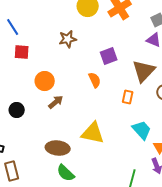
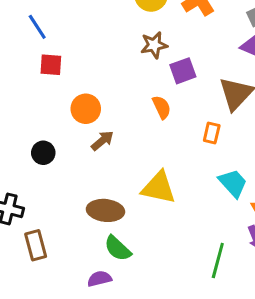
brown star: (68, 39) -> (154, 45), moved

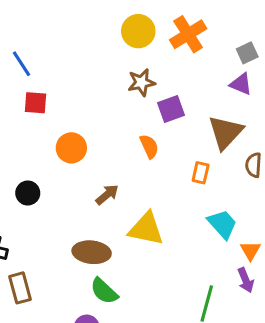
brown arrow: (102, 141) -> (107, 195), moved

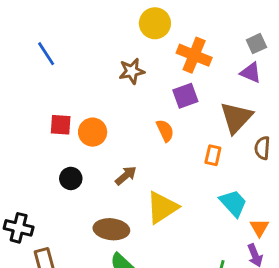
orange cross: (188, 34) -> (194, 55), moved, turned -36
brown star: (141, 83) -> (132, 71), moved
red square: (36, 103) -> (61, 125), moved
black circle: (28, 193) -> (71, 178), moved
yellow triangle: (146, 229) -> (162, 207), turned -45

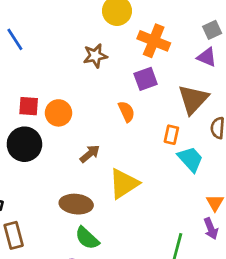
black circle: (71, 178) -> (24, 144), moved, size x1.6
cyan trapezoid: (233, 203) -> (190, 159), moved

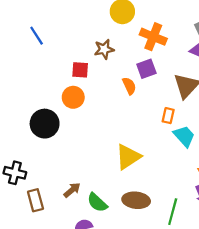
red square: (29, 106) -> (80, 70), moved
orange semicircle: (126, 112) -> (129, 86), moved
brown arrow: (90, 154) -> (72, 190), moved
brown ellipse: (76, 204) -> (136, 200), moved

